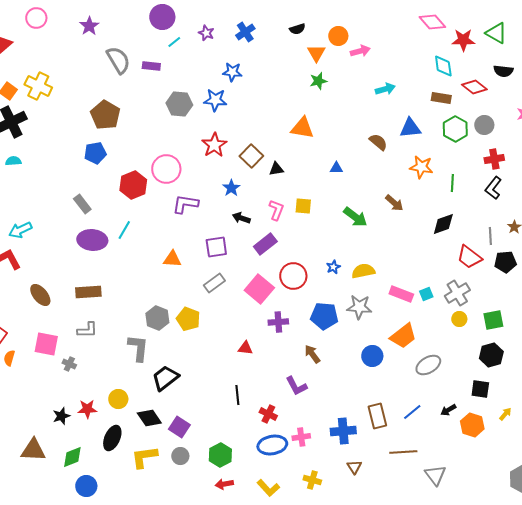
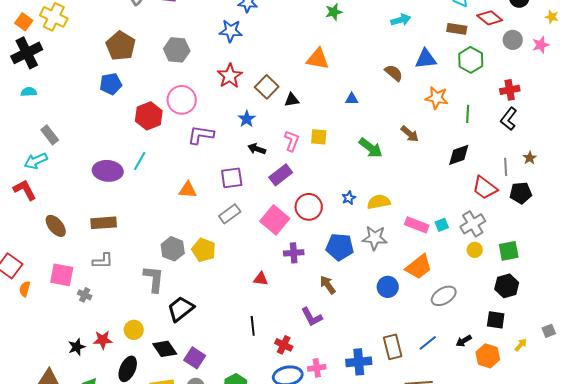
gray hexagon: (179, 104) -> (177, 50), moved
gray circle: (484, 125) -> (513, 40), moved
gray rectangle: (82, 204) -> (50, 135), moved

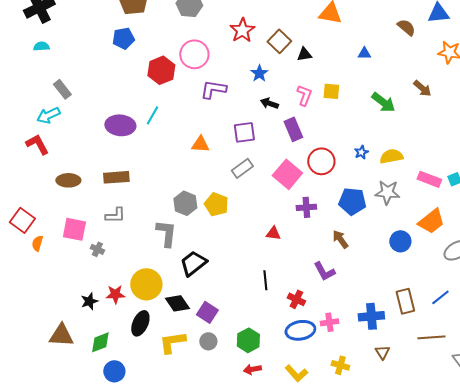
purple rectangle: (281, 175) -> (293, 129), turned -75
brown ellipse: (56, 226) -> (68, 180), turned -50
yellow circle: (134, 330) -> (146, 284), size x1.6

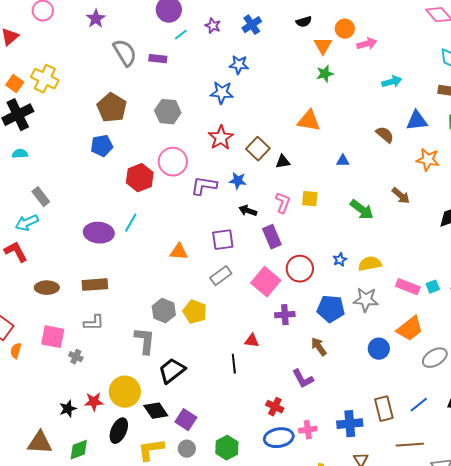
blue star: (259, 73) -> (238, 181), turned -30
purple L-shape: (213, 89) -> (204, 186), moved
black line: (265, 280) -> (234, 364), moved

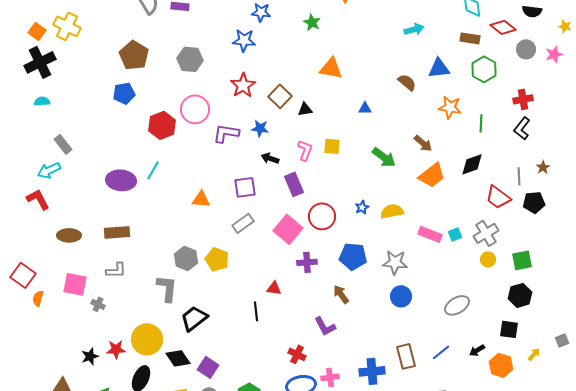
green star: (325, 74) -> (312, 22), moved, turned -30
gray star: (366, 300) -> (395, 262), moved
orange trapezoid: (410, 329) -> (432, 175), moved

